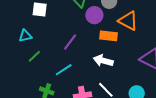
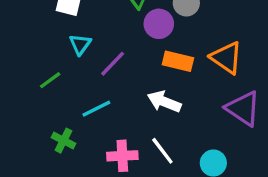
orange triangle: (128, 21) -> (226, 58), moved
cyan triangle: (25, 36) -> (80, 44), moved, turned -48

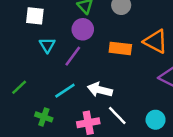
purple circle: (159, 24) -> (83, 29), moved
green line: (50, 80) -> (19, 87), moved
white arrow: (164, 102) -> (100, 90), moved

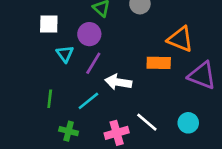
purple circle: (83, 29) -> (89, 34), moved
orange rectangle: (120, 48) -> (159, 63), moved
green line: (19, 87) -> (50, 99), moved, turned -35
white arrow: (100, 90) -> (118, 82), moved

